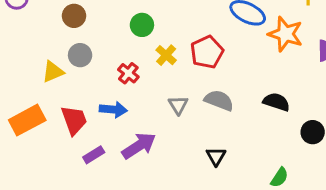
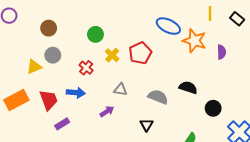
gray semicircle: (219, 100) -> (158, 97), moved
gray triangle: (178, 105) -> (120, 90), turned -48
purple arrow: (139, 146) -> (107, 111), moved, size x0.6

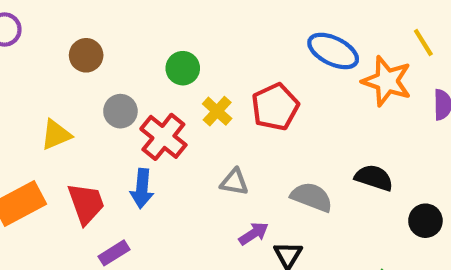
yellow line: (210, 14) -> (423, 42), moved, turned -32
gray circle: (53, 55) -> (120, 111), moved
red cross: (86, 68) -> (163, 137), size x1.5
blue arrow: (76, 93) -> (142, 188), turned 90
purple arrow: (107, 111) -> (254, 234), moved

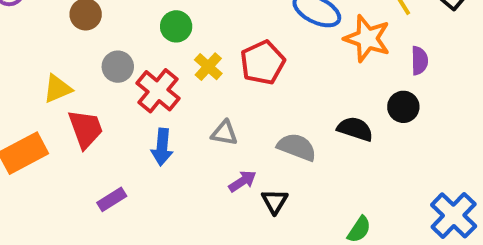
blue arrow: (142, 188) -> (162, 147), moved
red trapezoid: (86, 203) -> (86, 129), moved
black circle: (425, 221) -> (403, 107), moved

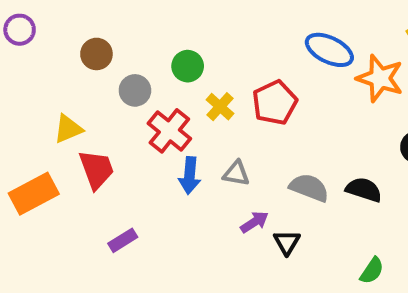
gray circle: (118, 67) -> (135, 90), moved
black semicircle: (355, 129) -> (364, 190), moved
blue arrow: (162, 147) -> (190, 175), moved

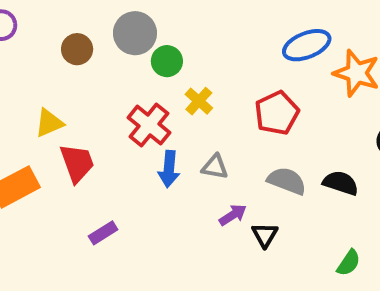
blue ellipse: (329, 50) -> (307, 45), turned -48
gray circle: (135, 90) -> (135, 33), moved, size x1.4
red pentagon: (275, 103) -> (277, 113), moved

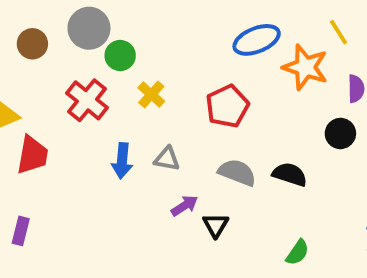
red cross: (149, 125) -> (87, 100), moved
red trapezoid: (77, 163) -> (32, 155), turned 30
purple rectangle: (103, 233) -> (21, 231), moved, turned -44

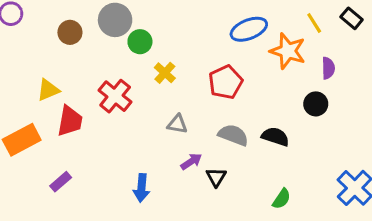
red cross: (87, 100) -> (115, 96), moved
blue arrow: (122, 161) -> (142, 188), moved
purple rectangle: (21, 231) -> (61, 182), turned 35

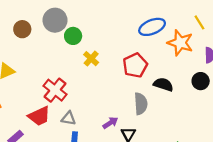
red cross: (115, 96) -> (55, 90), moved
red trapezoid: (70, 121) -> (39, 116), moved, turned 55
gray triangle: (177, 124) -> (69, 118), moved
gray semicircle: (233, 135) -> (141, 104), turned 65
black semicircle: (275, 137) -> (163, 84), moved

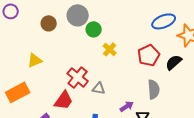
black semicircle: (163, 84) -> (174, 62), moved, turned -60
red trapezoid: (39, 116) -> (64, 100), turned -30
gray triangle: (69, 118) -> (99, 88), moved

